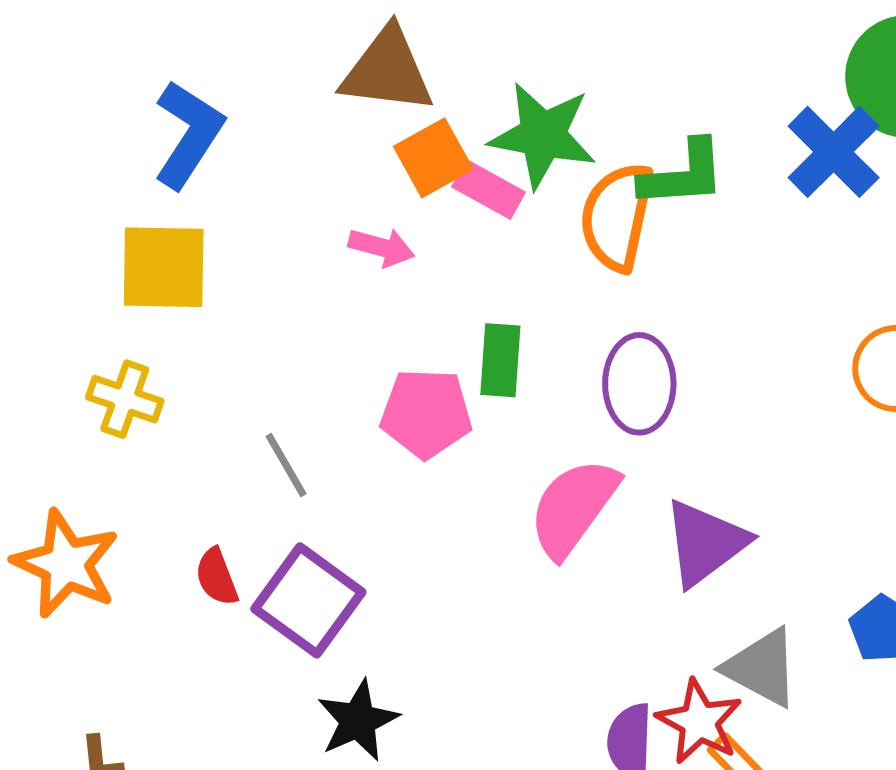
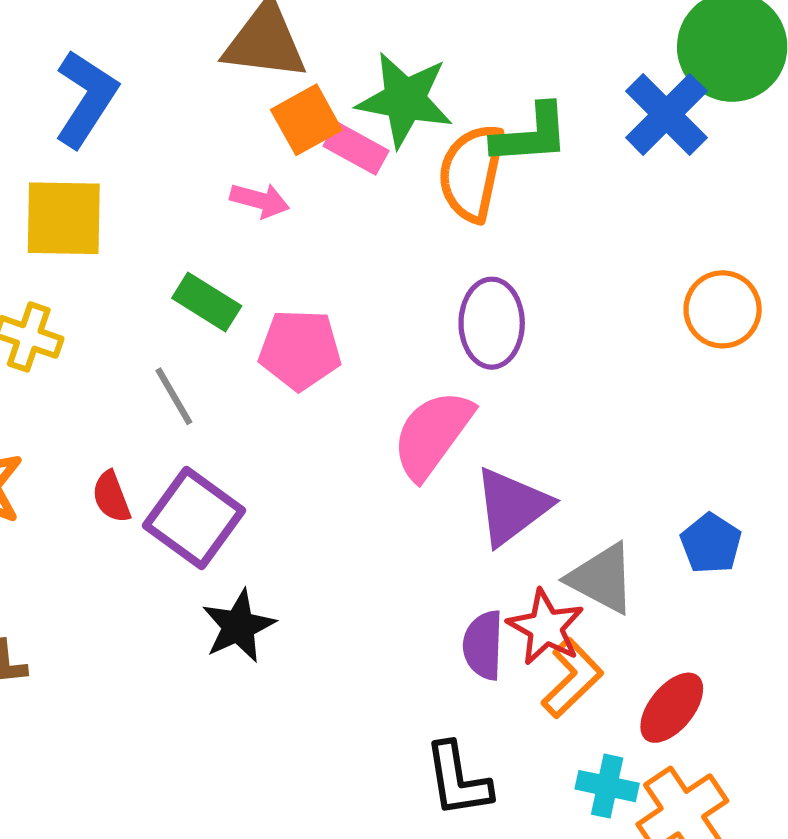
green rectangle: (500, 360) -> (207, 302), moved, turned -62
purple triangle: (705, 543) -> (512, 506), moved

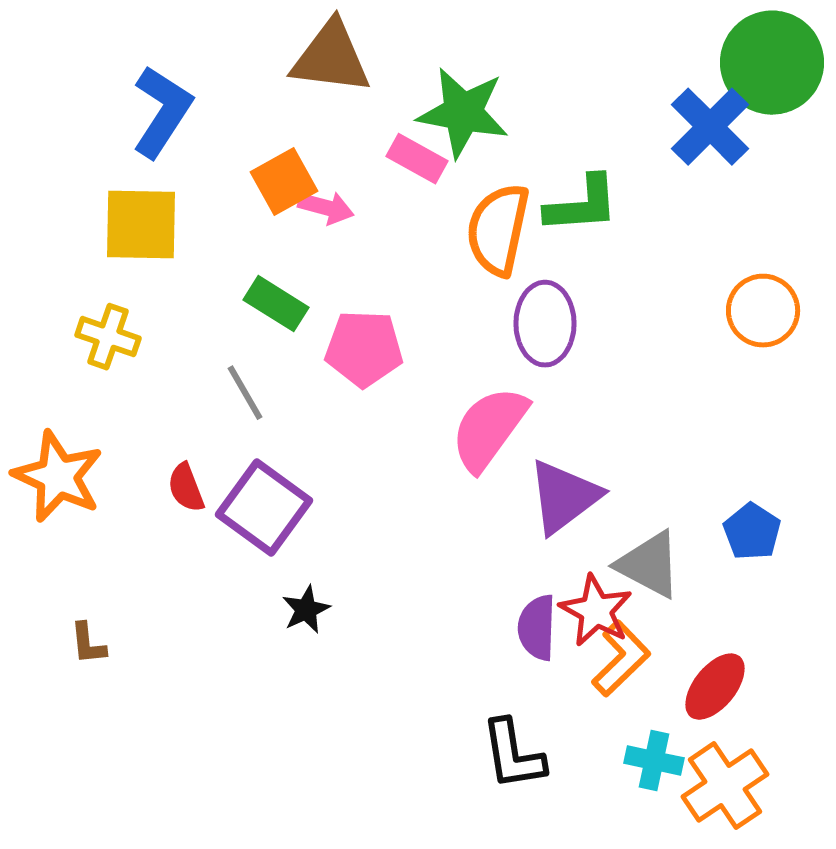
orange square: (306, 120) -> (284, 182), moved
green L-shape: (531, 135) -> (582, 205), moved
orange semicircle: (472, 173) -> (498, 230), moved
black star: (238, 626) -> (306, 610), size x0.7

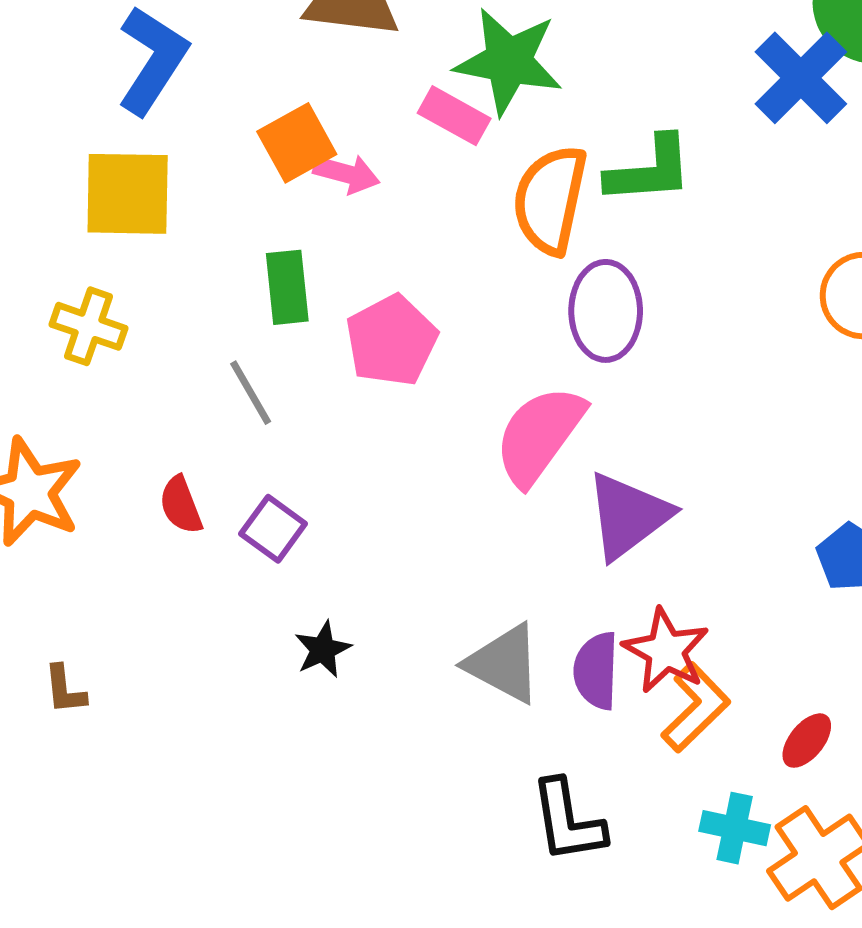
green rectangle: (276, 304) -> (287, 287), turned 52
pink pentagon: (364, 349) -> (391, 341), turned -30
purple square: (264, 508) -> (273, 529), size x0.6
gray triangle: (649, 565) -> (504, 664), moved
red ellipse: (715, 687) -> (807, 741), size x0.7

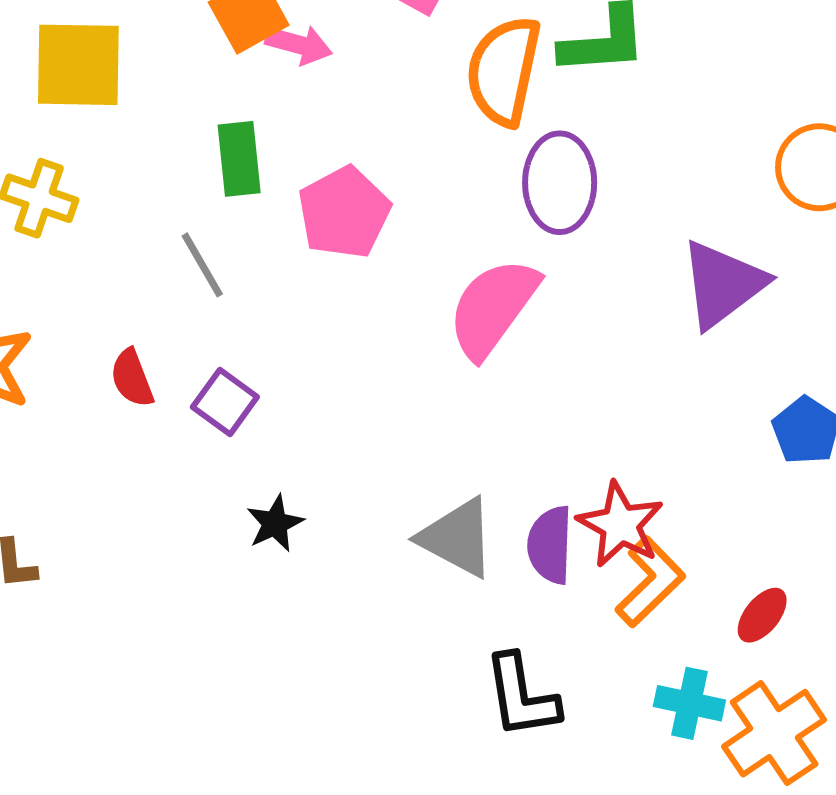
purple triangle: (628, 516) -> (723, 284), moved

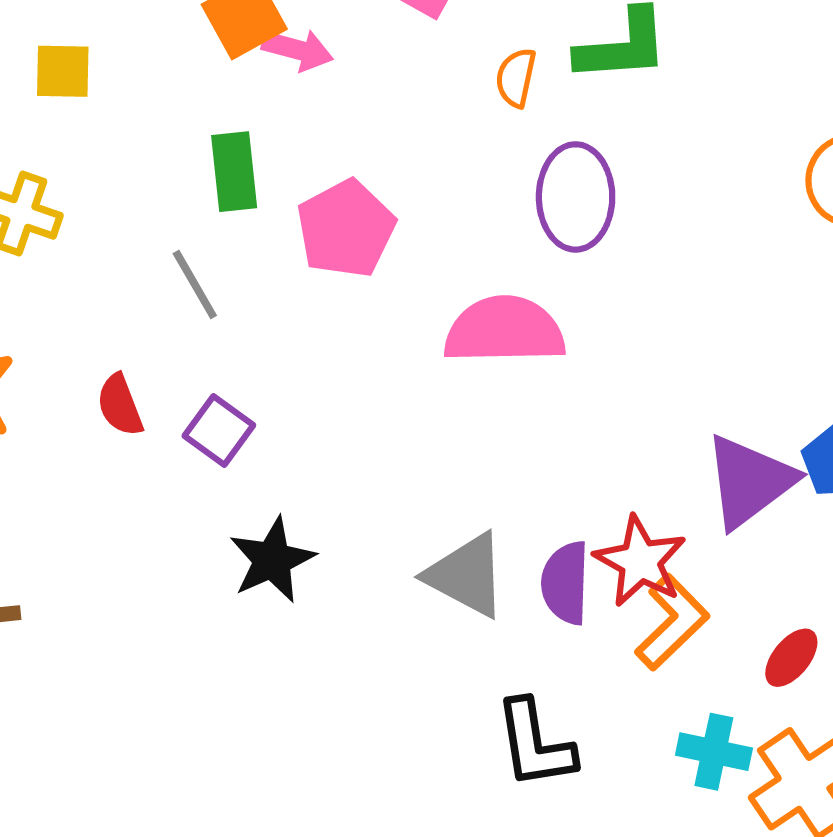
yellow square: (78, 65) -> (63, 71), size x0.6
orange semicircle: (504, 71) -> (516, 78), size x0.5
purple triangle: (723, 284) -> (749, 481), moved
pink semicircle: (493, 308) -> (504, 330), turned 53
black star: (275, 523) -> (272, 560), size x1.4

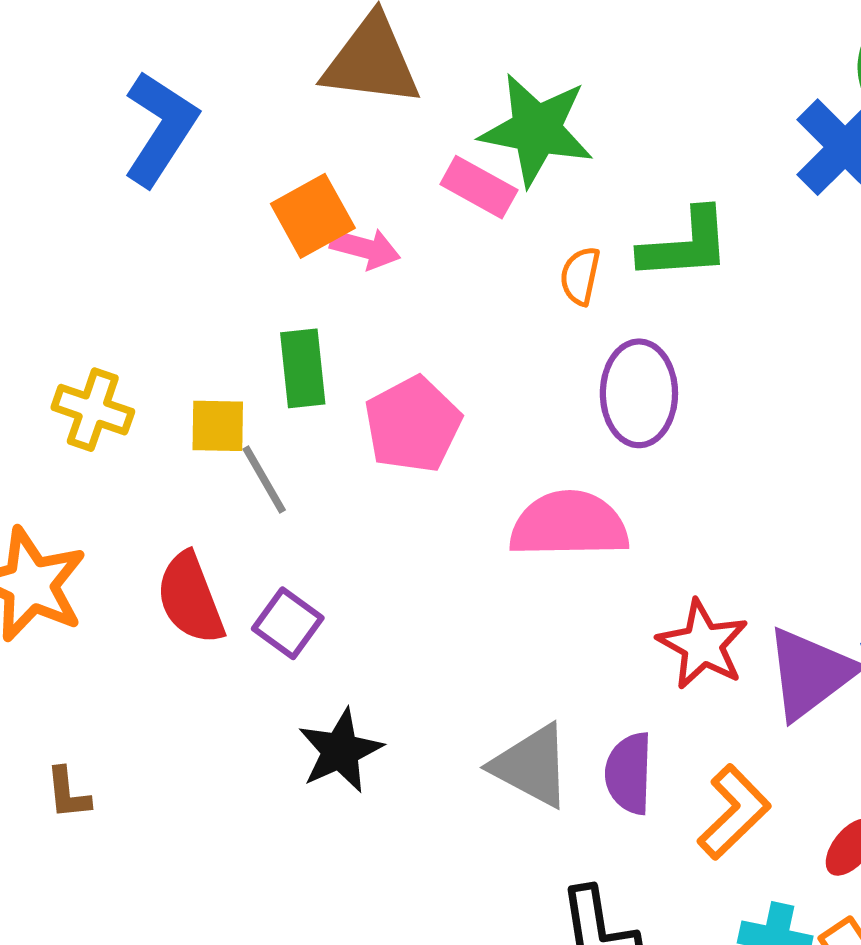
yellow square: (63, 71) -> (218, 426), moved
red semicircle: (120, 405) -> (190, 598), size x1.5
red star: (640, 561) -> (703, 645), moved

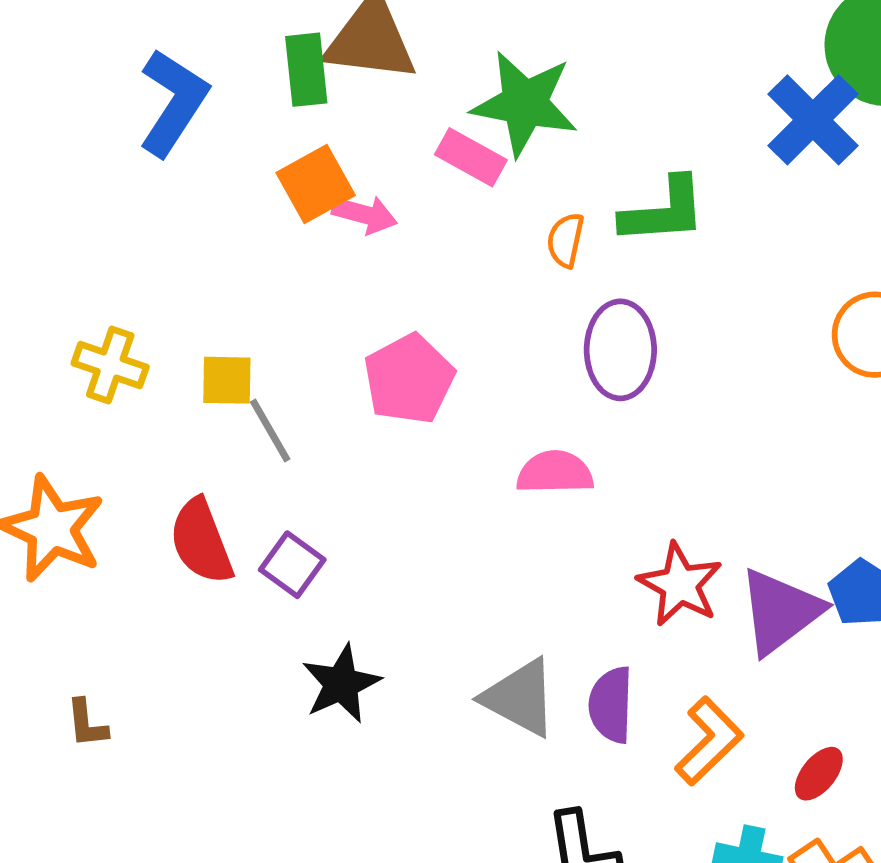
green rectangle: (303, 368) -> (306, 70), moved
pink semicircle: (569, 525) -> (555, 472), size x0.7

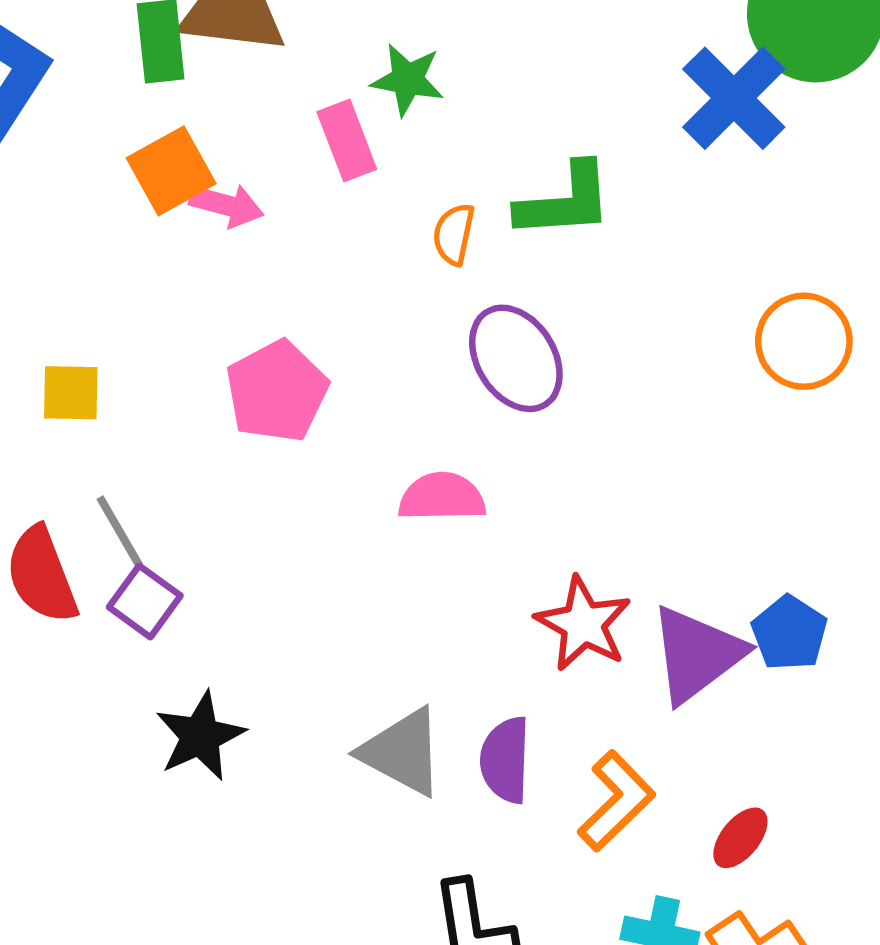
green star: (525, 104) -> (408, 80), size x0.6
pink rectangle: (471, 157) -> (347, 140), turned 40
purple ellipse: (620, 350) -> (516, 358), turned -32
gray line: (270, 430) -> (120, 531), moved

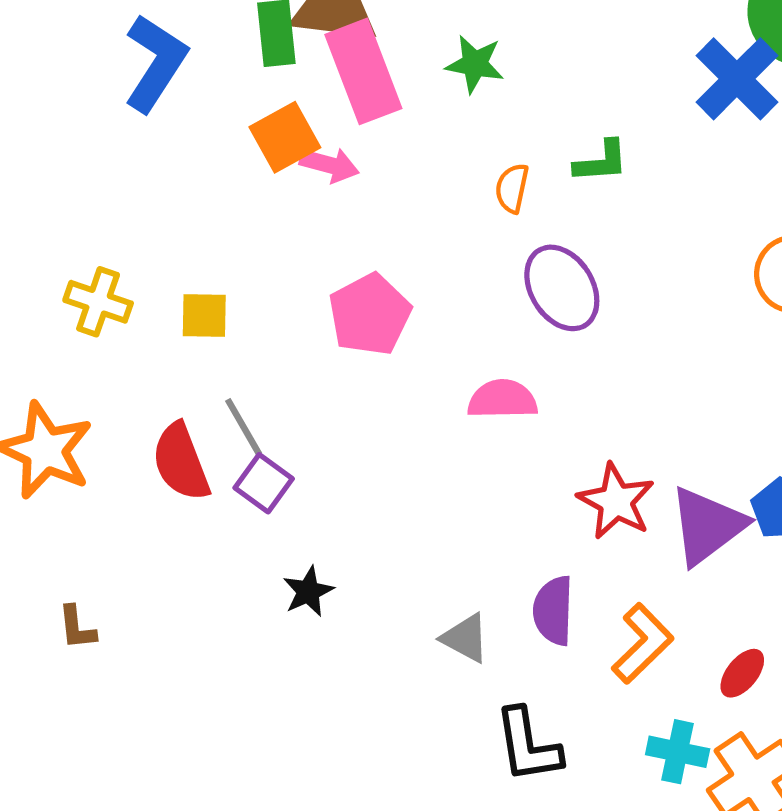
pink rectangle: (347, 140) -> (363, 71), moved, size x1.6
green L-shape: (565, 201) -> (601, 162), size x0.7
black star: (200, 736) -> (308, 591), size x0.7
gray triangle: (402, 752) -> (465, 638), moved, size x0.7

